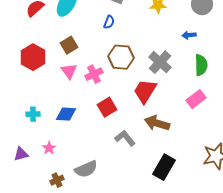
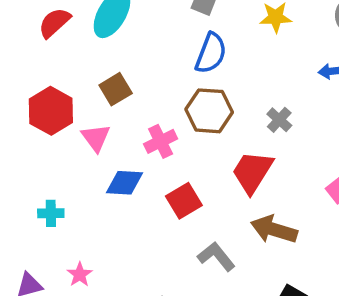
blue semicircle: (109, 22) -> (211, 53), moved, size x1.6
gray cross: (160, 62) -> (279, 120), size x0.6
pink triangle: (69, 71) -> (96, 138), moved
blue diamond: (66, 114) -> (125, 183), moved

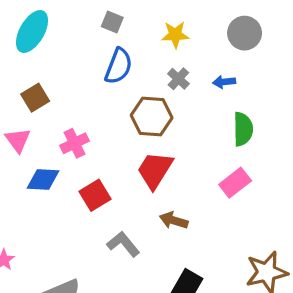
brown hexagon: (209, 111) -> (152, 117), moved
gray cross: (279, 120) -> (178, 79), moved
brown arrow: (274, 229) -> (174, 220), size x0.7

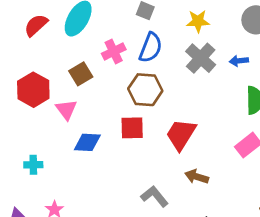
gray cross: (178, 79) -> (201, 58), size x1.6
brown hexagon: (152, 117) -> (145, 90), moved
pink cross: (75, 143) -> (114, 52), moved
red square: (95, 195) -> (132, 128), moved, turned 30

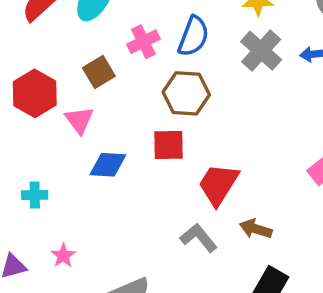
red trapezoid: (181, 134) -> (218, 184), moved
brown arrow: (197, 177) -> (256, 229), moved

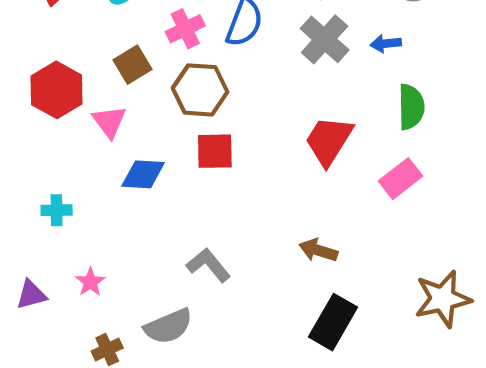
brown hexagon: (186, 93) -> (200, 90), moved
red trapezoid: (218, 184) -> (329, 141), moved
gray L-shape: (199, 238) -> (208, 265), moved

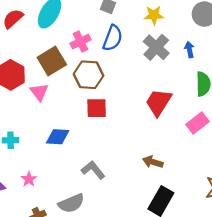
blue arrow: (386, 44) -> (189, 50), turned 84
brown square: (133, 65) -> (52, 61), size x1.4
blue diamond: (143, 174) -> (58, 137), moved

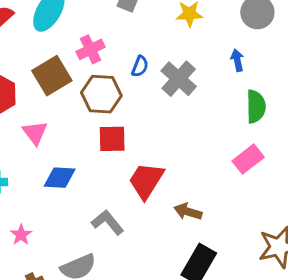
blue semicircle: (113, 38) -> (140, 66), moved, size x0.6
gray cross: (156, 47) -> (179, 79), moved
pink triangle: (39, 92) -> (35, 133), moved
red trapezoid: (158, 102) -> (146, 181), moved

